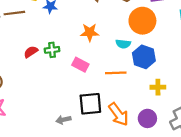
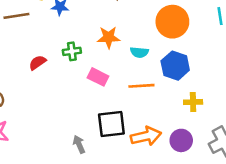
cyan semicircle: (123, 44) -> (139, 52), moved
green cross: (52, 50) -> (72, 51), moved
orange arrow: (119, 114) -> (146, 136), turned -65
gray arrow: (63, 120) -> (79, 144), turned 80

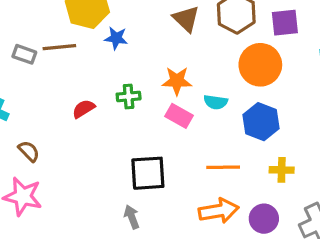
pink rectangle: (98, 77) -> (179, 116), moved
orange line: (141, 86) -> (223, 167), moved
black square: (111, 124) -> (148, 173), moved

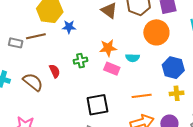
red semicircle: (84, 109) -> (55, 71), turned 104
blue hexagon: (261, 122) -> (173, 68), moved
brown semicircle: (29, 151) -> (33, 82), moved, size x1.5

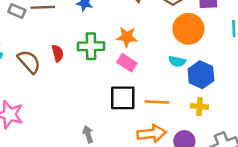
cyan semicircle: (133, 58) -> (177, 61), moved
green cross: (80, 61) -> (91, 46), size x1.5
black square: (97, 105) -> (123, 98), moved

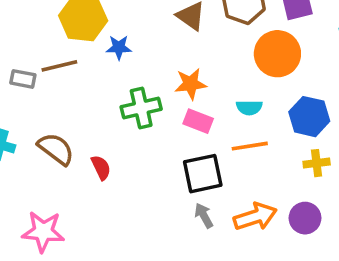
red semicircle: (58, 53) -> (101, 168), moved
cyan semicircle: (177, 61) -> (249, 108), moved
orange line: (157, 102) -> (250, 146), moved
gray arrow: (88, 134) -> (204, 216), moved

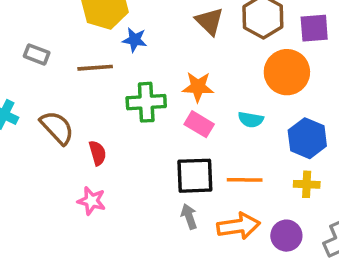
brown line: (59, 66) -> (95, 68), moved
orange line: (250, 146) -> (245, 180), moved
pink star: (43, 232) -> (91, 201), moved, size x0.7

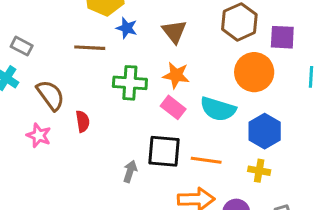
brown triangle: (209, 21) -> (174, 32), moved
gray rectangle: (37, 54) -> (22, 46), moved
cyan semicircle: (251, 120) -> (218, 109), size x1.6
pink star: (91, 201) -> (39, 135), moved
gray arrow: (189, 216) -> (130, 171), moved, turned 30

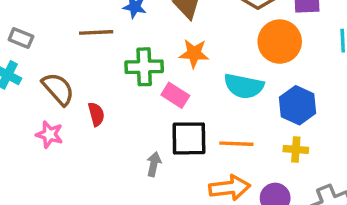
pink rectangle: (173, 107) -> (175, 95), moved

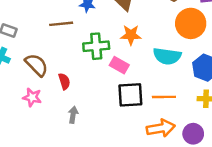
gray arrow: (154, 164) -> (73, 115), moved

